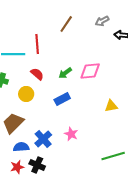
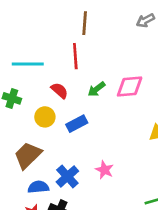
brown line: (66, 24) -> (85, 23), moved, turned -30
red line: (37, 44) -> (75, 56), moved
blue rectangle: (62, 99) -> (77, 124), moved

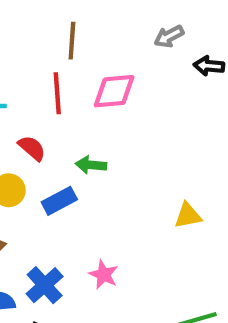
pink diamond: (130, 87) -> (114, 91), moved
green arrow: (97, 89) -> (91, 165), moved, turned 42

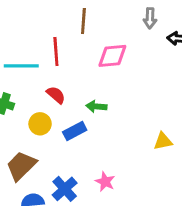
gray arrow: (169, 36) -> (150, 18), turned -60
red line: (57, 93) -> (56, 51), moved

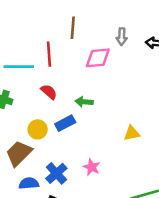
gray arrow: (150, 18) -> (122, 37), moved
yellow circle: (40, 124) -> (38, 129), moved
yellow triangle: (163, 141) -> (132, 133), moved

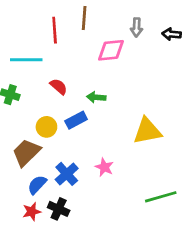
red line: (49, 54) -> (55, 30), moved
yellow triangle: (132, 133) -> (147, 131), size x1.6
blue semicircle: (29, 183) -> (37, 185), turned -42

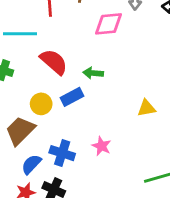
red semicircle: (59, 87) -> (54, 62), size x1.5
yellow triangle: (147, 131) -> (146, 108), size x0.6
blue cross: (67, 174) -> (62, 153), turned -30

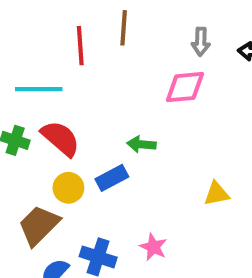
pink diamond: (109, 24) -> (185, 87), moved
red semicircle: (54, 62) -> (61, 138), moved

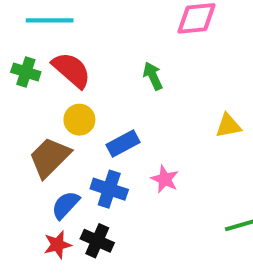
green arrow: (141, 144) -> (153, 76), turned 60
blue rectangle: (112, 178) -> (123, 143), moved

